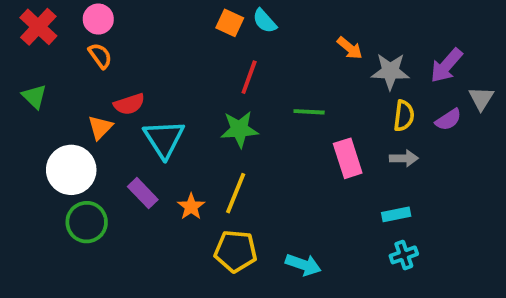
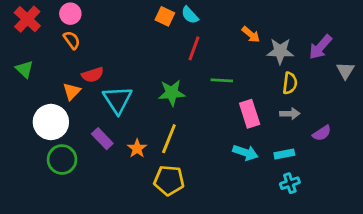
red line: (249, 77) -> (194, 48), moved
purple semicircle: (448, 120) -> (322, 133), moved
cyan arrow: (303, 265) -> (245, 153), moved

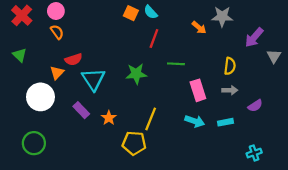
gray star: (280, 51) -> (222, 17), moved
yellow line: (169, 139) -> (151, 119), moved
green circle: (62, 160) -> (34, 143), moved
cyan cross: (290, 183) -> (254, 153), moved

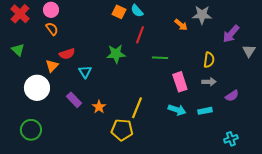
green star: (136, 74) -> (116, 54), moved
cyan triangle: (93, 79) -> (85, 72), size x0.6

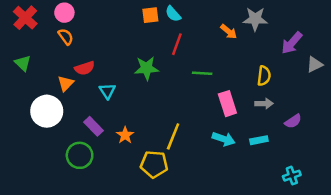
orange square: (119, 12) -> (150, 15), turned -32
gray triangle: (249, 51) -> (315, 64), turned 32
green circle: (31, 130) -> (80, 155), moved

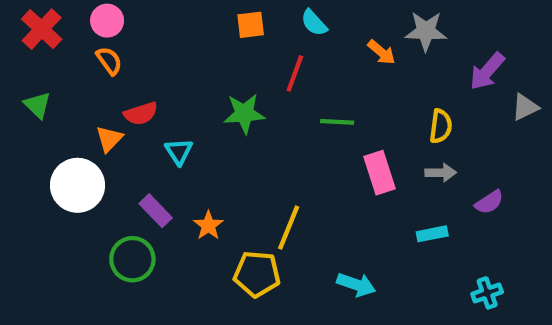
cyan semicircle: (173, 14) -> (314, 23), moved
cyan arrow: (224, 139) -> (356, 285), moved

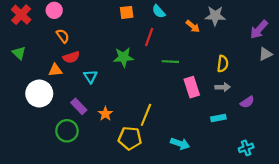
orange semicircle: (109, 61) -> (63, 36), moved
purple arrow: (487, 71) -> (259, 30), moved
orange triangle: (109, 139) -> (55, 70), turned 40

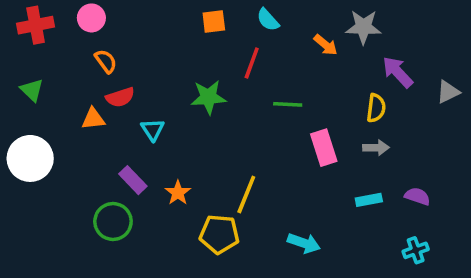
red cross: (21, 15) -> (36, 25), turned 36
purple arrow: (259, 30) -> (398, 72), moved, turned 96
white circle: (39, 94) -> (30, 158), moved
purple semicircle: (247, 102) -> (417, 196), moved, turned -128

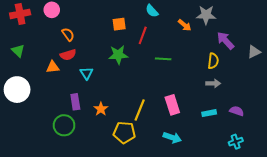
orange square: (214, 22) -> (119, 24), moved
orange semicircle: (106, 61) -> (68, 34), moved
pink rectangle: (324, 148) -> (172, 105), moved
purple rectangle: (133, 180) -> (75, 102), turned 35

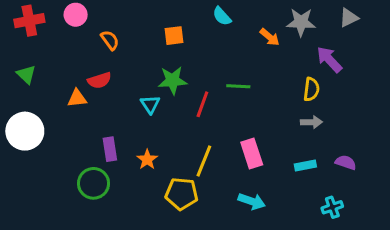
orange semicircle: (68, 34) -> (110, 40), moved
red line: (143, 35) -> (202, 104), moved
gray triangle: (254, 52) -> (349, 18), moved
cyan triangle: (86, 73) -> (150, 104), moved
cyan cross: (236, 142) -> (332, 207), moved

